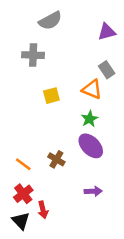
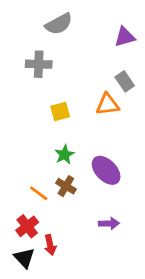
orange triangle: (92, 89) -> (108, 104), turned -30
green star: (90, 119) -> (64, 155), moved
orange line: (23, 164) -> (39, 193), moved

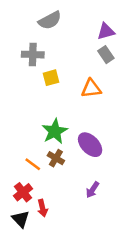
gray rectangle: (125, 81) -> (106, 55), moved
yellow square: (60, 112) -> (51, 78), moved
green star: (64, 155) -> (55, 131), size x1.5
purple arrow: (109, 223) -> (92, 190), turned 126

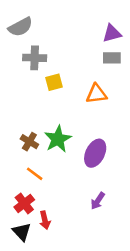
gray semicircle: (50, 20) -> (20, 27), moved
gray rectangle: (106, 55) -> (112, 58), turned -56
purple ellipse: (90, 145) -> (95, 153), turned 70
brown cross: (56, 158) -> (29, 142), moved

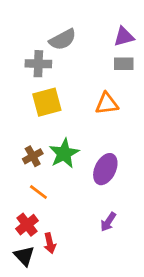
gray semicircle: (20, 27) -> (63, 39), moved
yellow square: (54, 82) -> (47, 102), moved, size x1.5
brown cross: (29, 142) -> (33, 156), turned 30

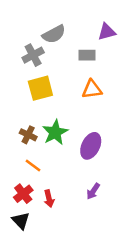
gray cross: (38, 64) -> (33, 55), turned -30
gray rectangle: (124, 64) -> (87, 55), moved
brown cross: (33, 156) -> (28, 135), turned -35
red arrow: (50, 243) -> (49, 199), moved

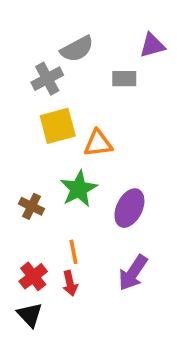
orange triangle: (92, 89) -> (98, 143), moved
brown cross: (28, 135) -> (31, 206), moved
orange line: (33, 165) -> (73, 252), moved, turned 42
purple arrow: (93, 191) -> (133, 273), size x1.5

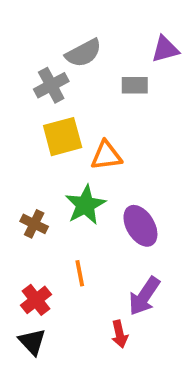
purple ellipse: (129, 208) -> (140, 226), turned -57
red arrow: (70, 283) -> (120, 334), moved

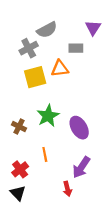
purple triangle: (165, 49) -> (93, 28), turned -42
orange triangle: (106, 156) -> (60, 69), moved

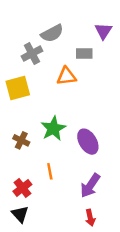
yellow square: (35, 77) -> (18, 88), moved
red arrow: (67, 189) -> (90, 218), moved

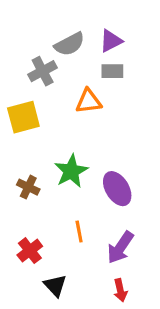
purple triangle: (103, 31) -> (111, 41), moved, turned 30
orange line: (50, 171) -> (79, 232), moved
black triangle: (20, 214) -> (55, 286), moved

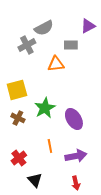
purple triangle: (111, 41) -> (88, 26), moved
yellow square: (23, 117) -> (17, 90), moved
purple arrow: (120, 247) -> (76, 156), turned -135

